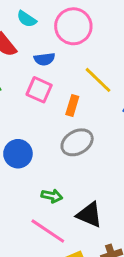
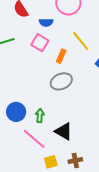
blue circle: (18, 154) -> (16, 112), moved
green arrow: (52, 196) -> (40, 116), turned -104

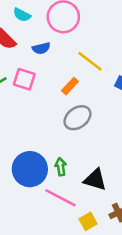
pink square: (40, 43) -> (24, 79), moved
orange rectangle: (61, 56) -> (70, 86), turned 32
blue circle: (16, 112) -> (30, 169), size x1.4

